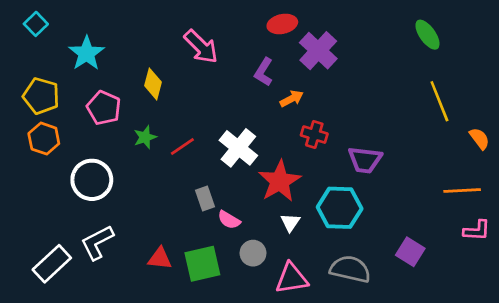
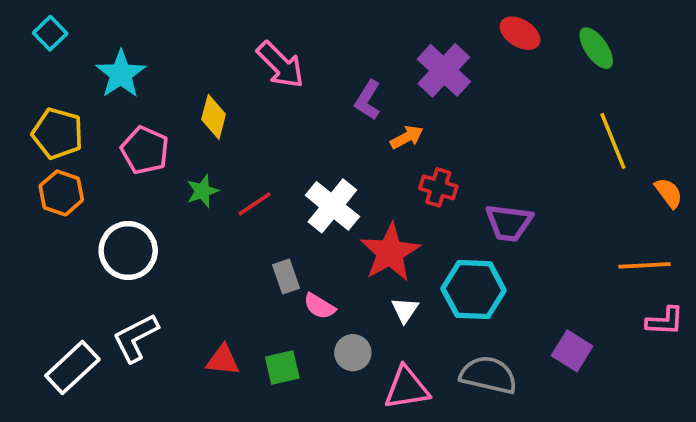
red ellipse: (282, 24) -> (520, 33), moved, turned 44
green square: (202, 264) -> (282, 368), size x0.7

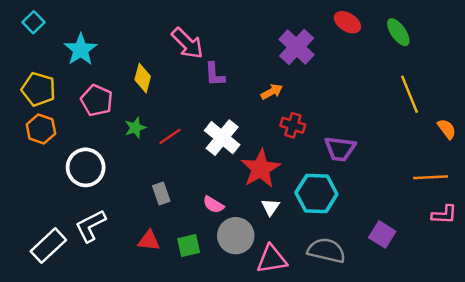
purple L-shape: (368, 100) -> (215, 74), moved, turned -35
gray rectangle: (286, 277) -> (161, 193), moved
gray circle: (353, 353) -> (236, 236), size x1.5

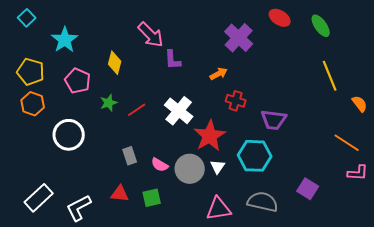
orange line: (431, 177) -> (347, 143), turned 36
pink semicircle: (213, 205) -> (160, 165), moved
white L-shape: (91, 226) -> (79, 208), moved
gray circle: (236, 236) -> (190, 169), moved

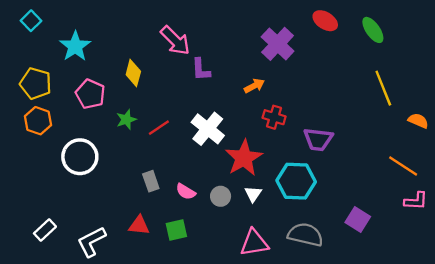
orange semicircle: (360, 104) -> (418, 121), turned -30
gray circle: (190, 169) -> (221, 196), size x0.6
white rectangle: (39, 198) -> (45, 230), size x0.7

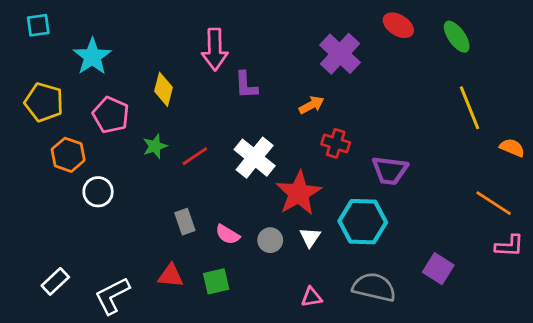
cyan square: (31, 21) -> (38, 25), turned 36
pink arrow: (175, 40) -> (215, 49), turned 44
orange hexagon: (38, 121) -> (68, 155), moved
white circle: (80, 157) -> (98, 192), size x0.7
pink triangle: (254, 243) -> (312, 297), size x0.6

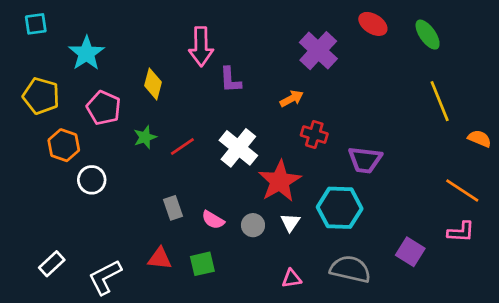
pink L-shape: (509, 246) -> (461, 232), moved

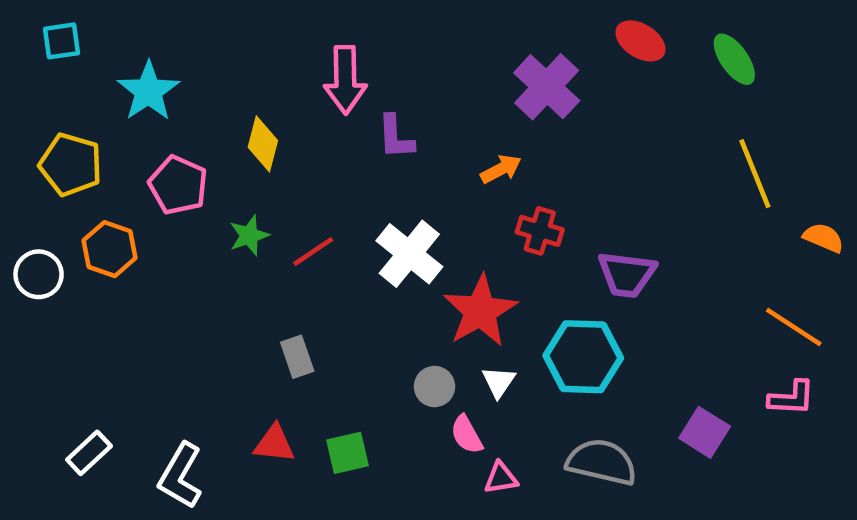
white circle: (92, 180) -> (39, 274), moved
pink semicircle: (213, 220) -> (467, 435), moved, turned 30
white L-shape: (105, 277) -> (180, 476), turned -33

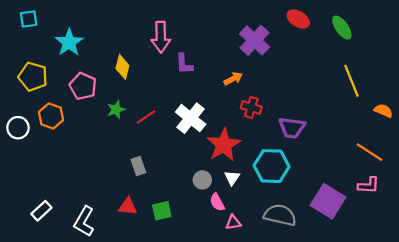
purple square: (705, 432) -> (328, 201), size x1.5

